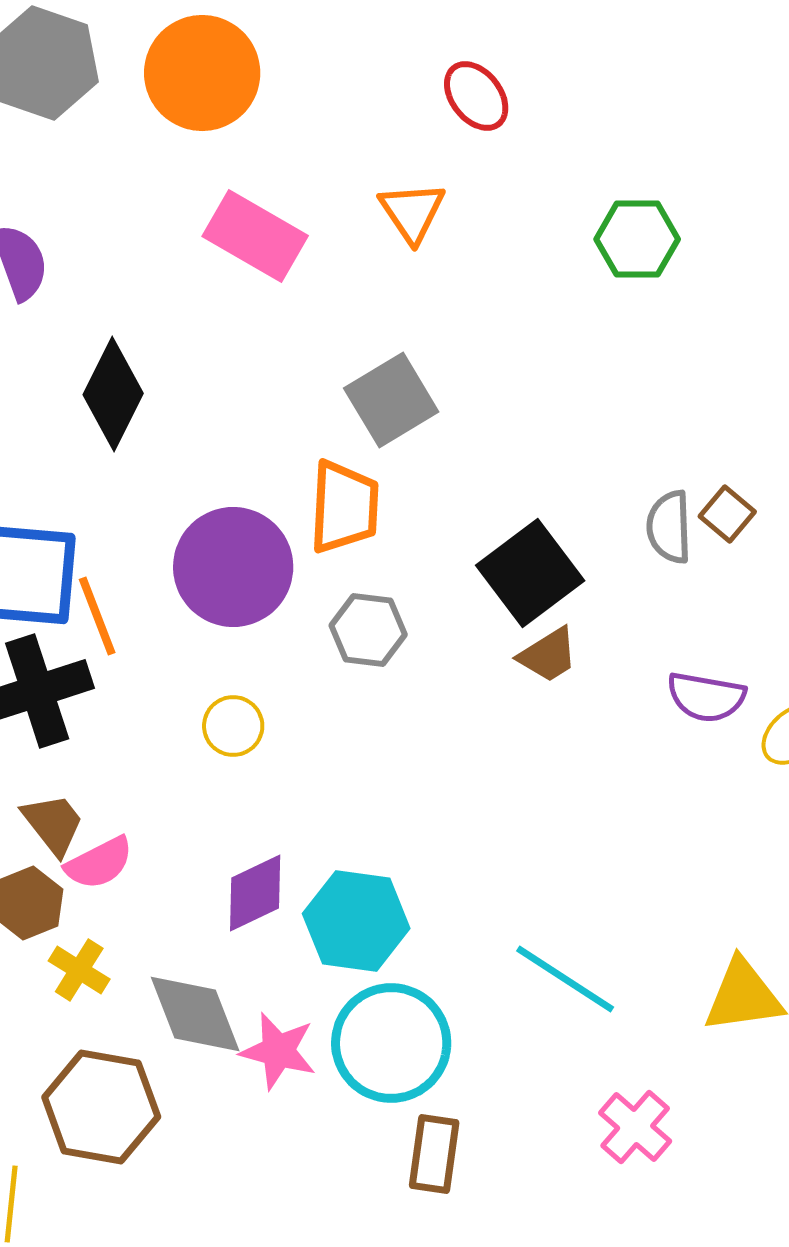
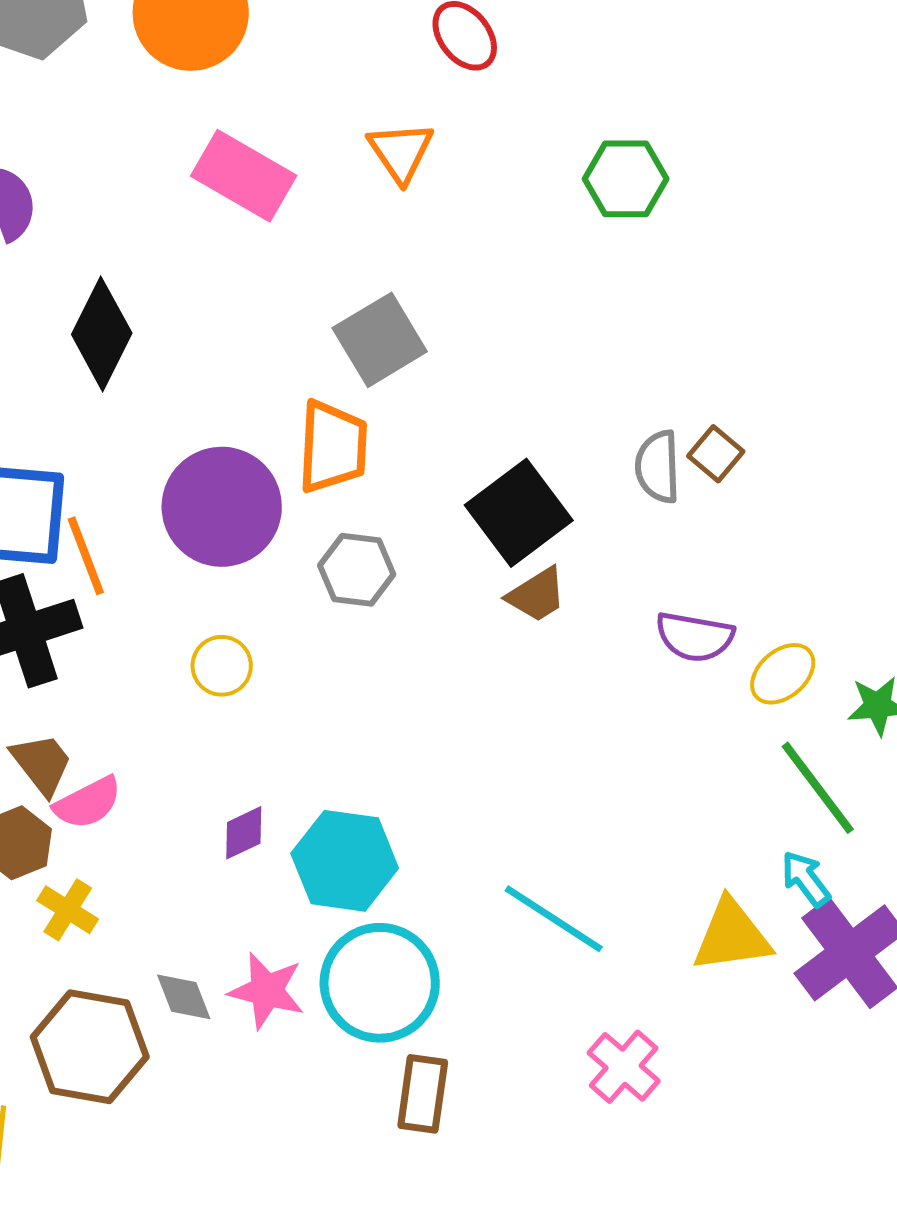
purple diamond: (255, 893) -> (244, 833), size x0.7
gray diamond: (195, 1014) -> (184, 997), moved, size x0.6

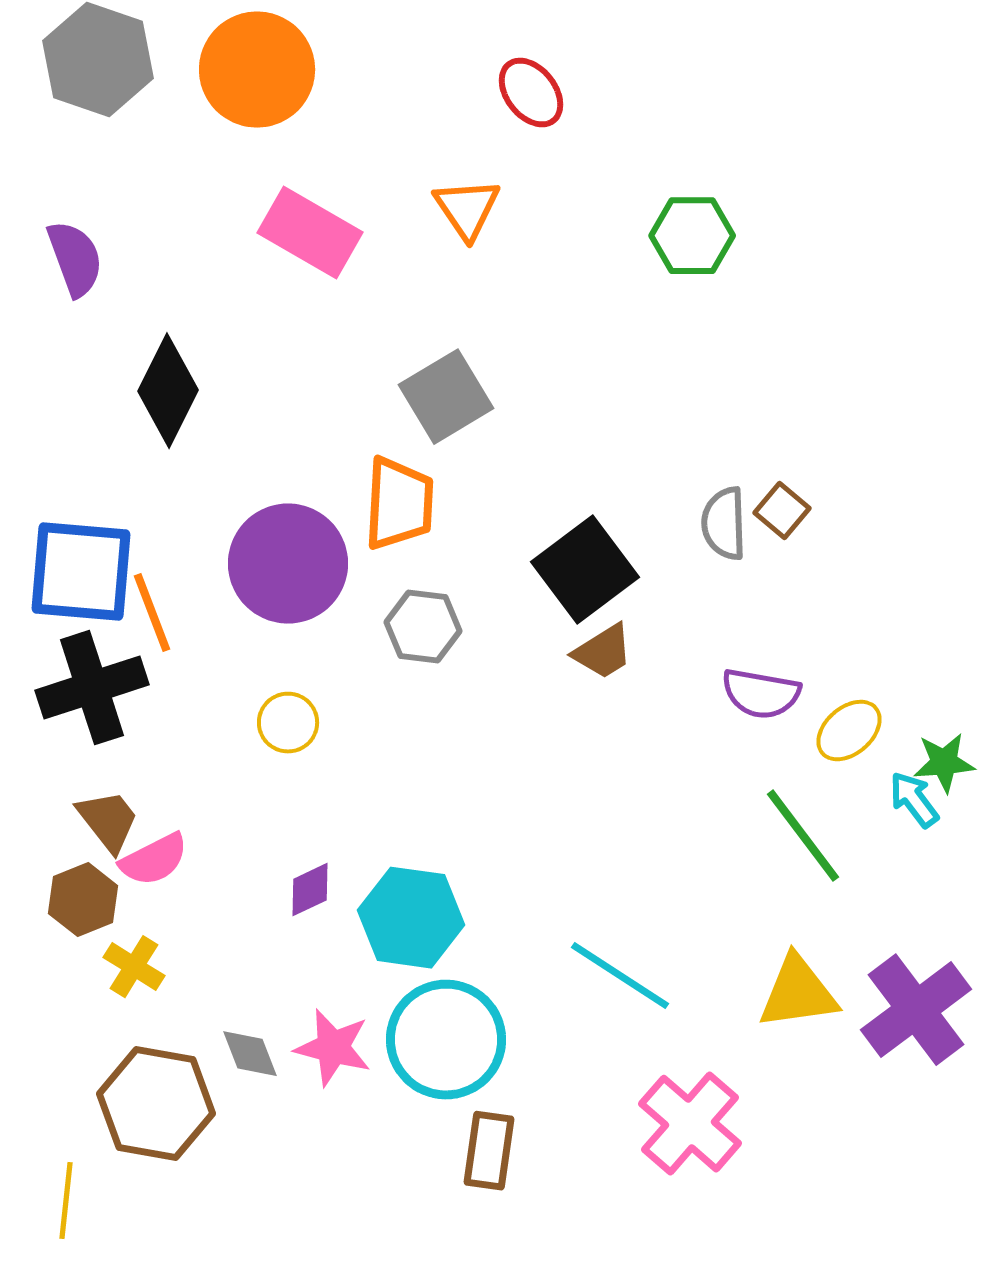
green line: (818, 788) -> (803, 836), moved
cyan arrow: (806, 879) -> (914, 800), moved
pink cross: (624, 1067) -> (690, 1124), size x1.4

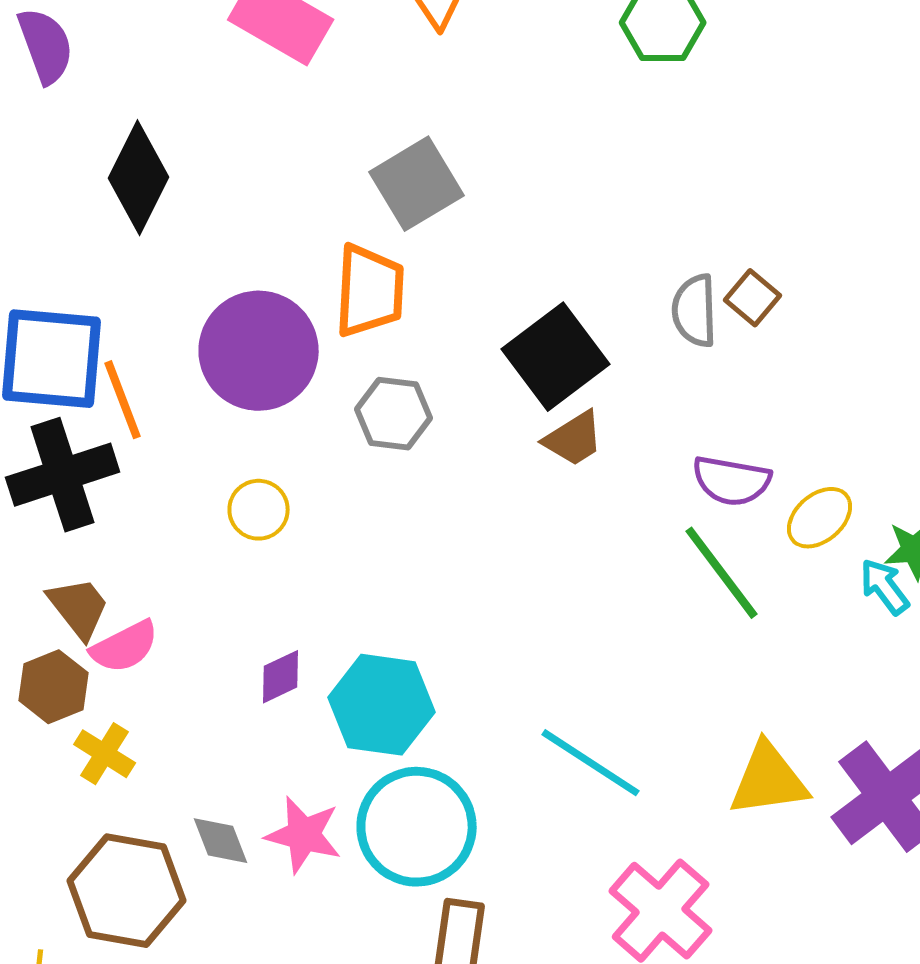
green line: (803, 836) -> (722, 573), moved

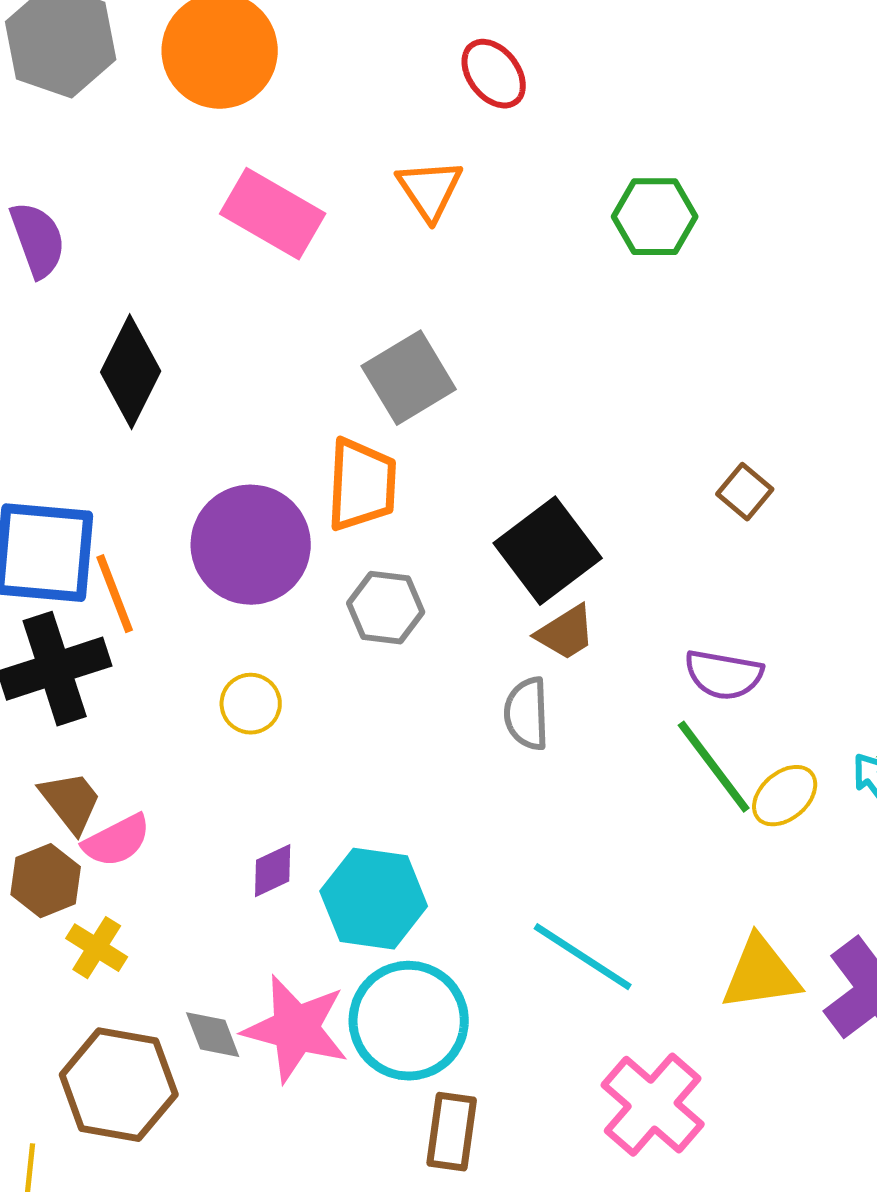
gray semicircle: (695, 311) -> (527, 714), moved
yellow ellipse: (820, 518) -> (785, 796), moved
pink star: (304, 835) -> (296, 1029), size x1.4

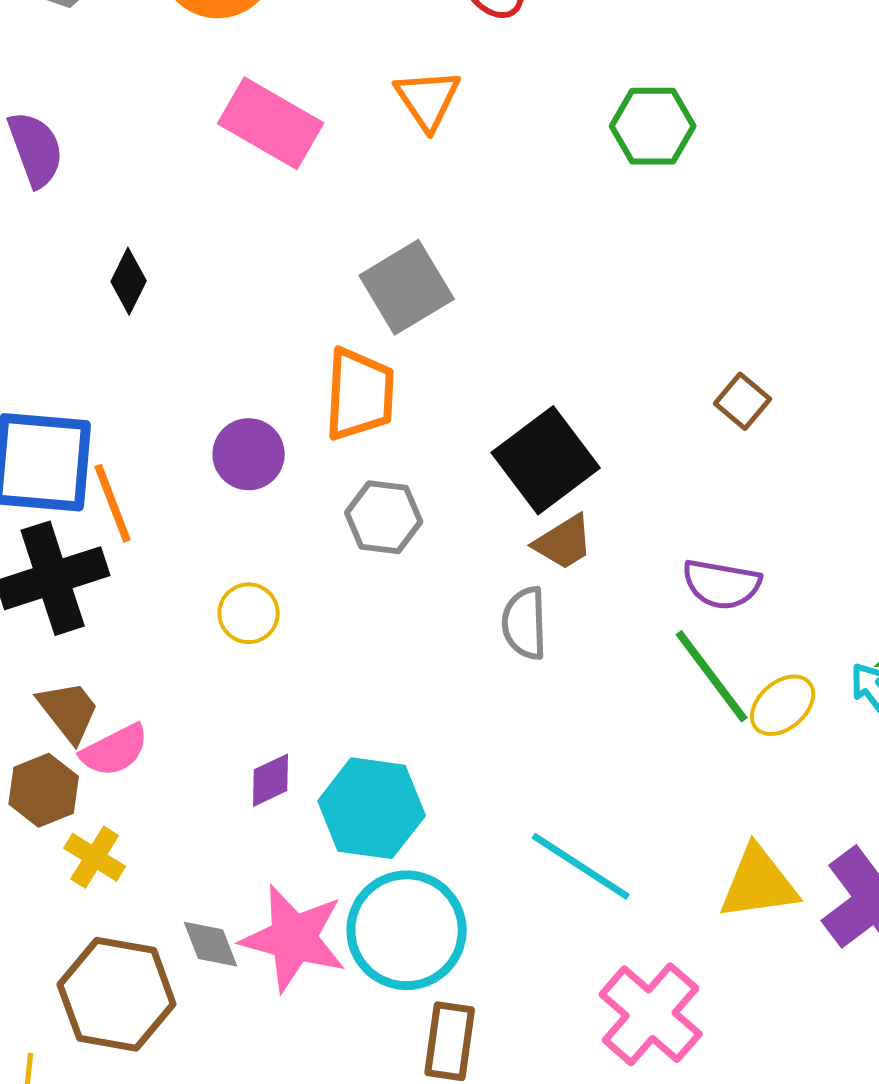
black diamond: (131, 372) -> (129, 281), size x0.6
purple circle: (251, 545) -> (249, 454), size x0.6

